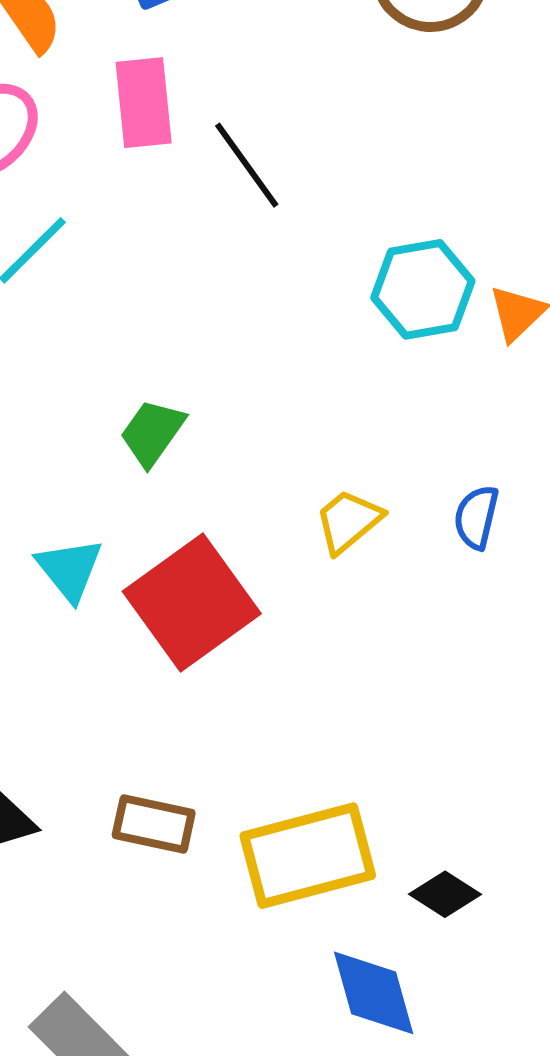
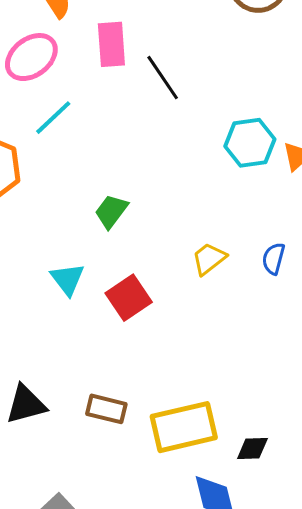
red square: (192, 602) -> (129, 298), size x0.7
black diamond: (445, 894) -> (252, 449), turned -36

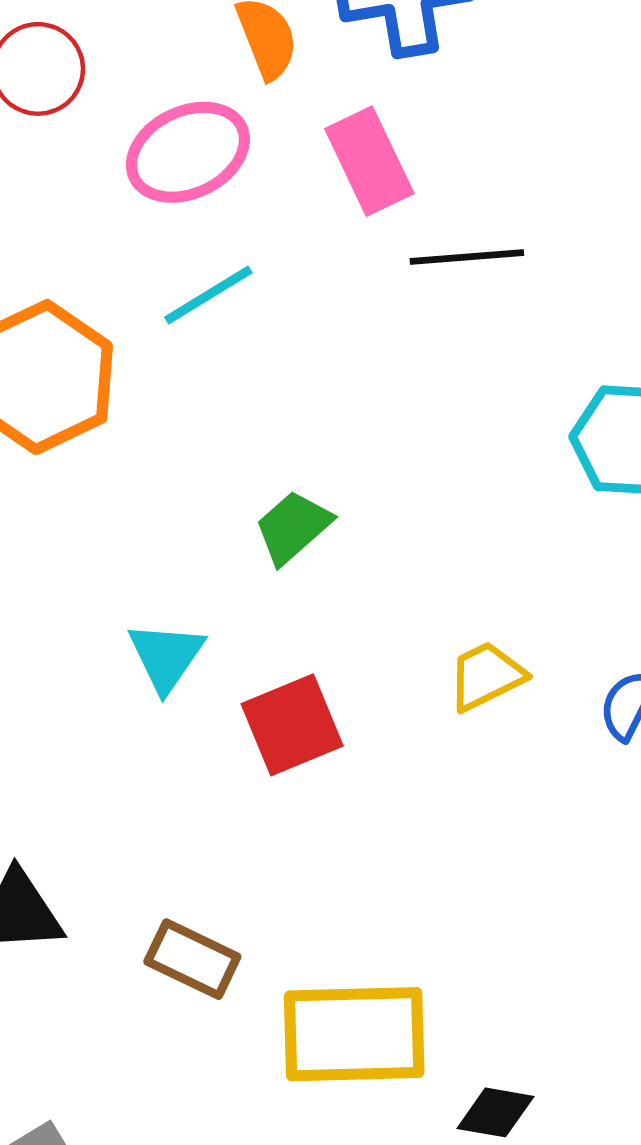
pink rectangle: (111, 44) -> (369, 161), turned -33
black line: (163, 78) -> (467, 257), turned -72

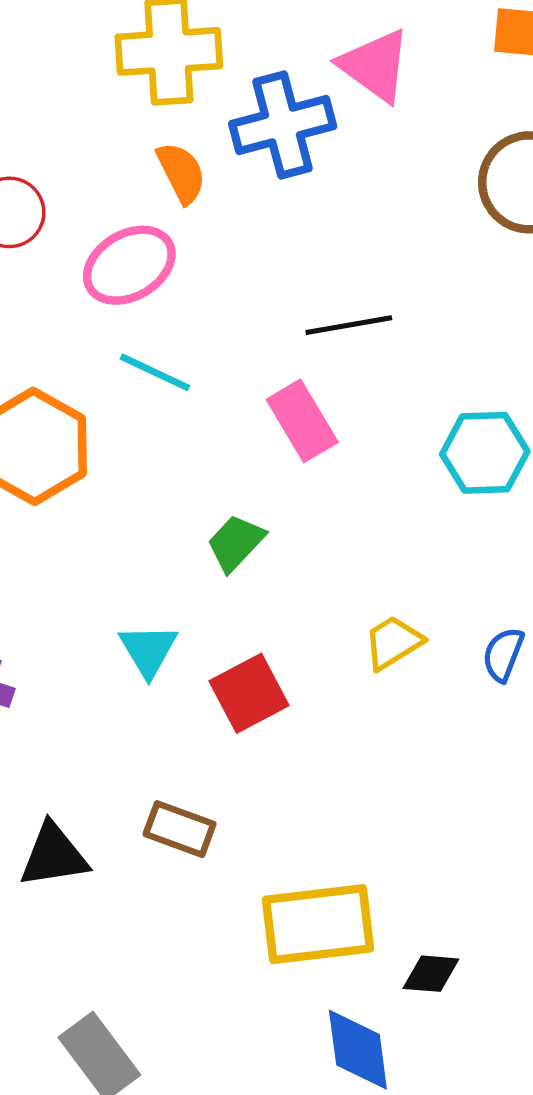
pink rectangle: (369, 161) -> (302, 421), moved
cyan line: (208, 295) -> (155, 372), turned 62
brown rectangle: (192, 959) -> (180, 829), moved

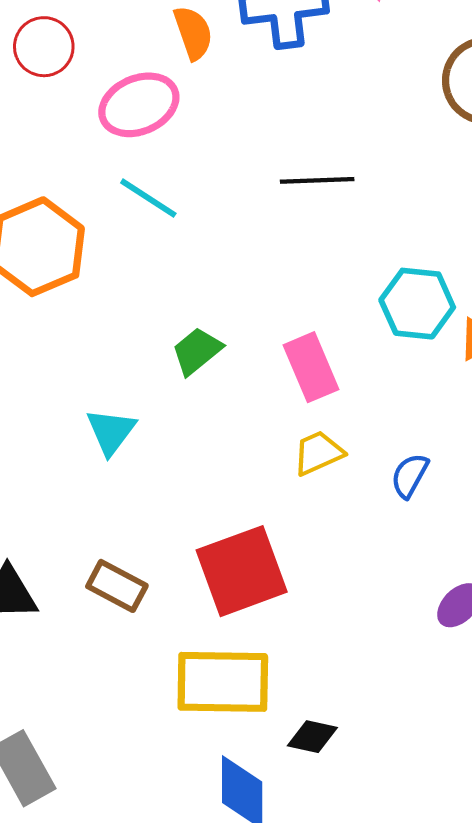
pink rectangle: (302, 421) -> (311, 367), moved
red square: (249, 693) -> (242, 571), moved, size x1.4

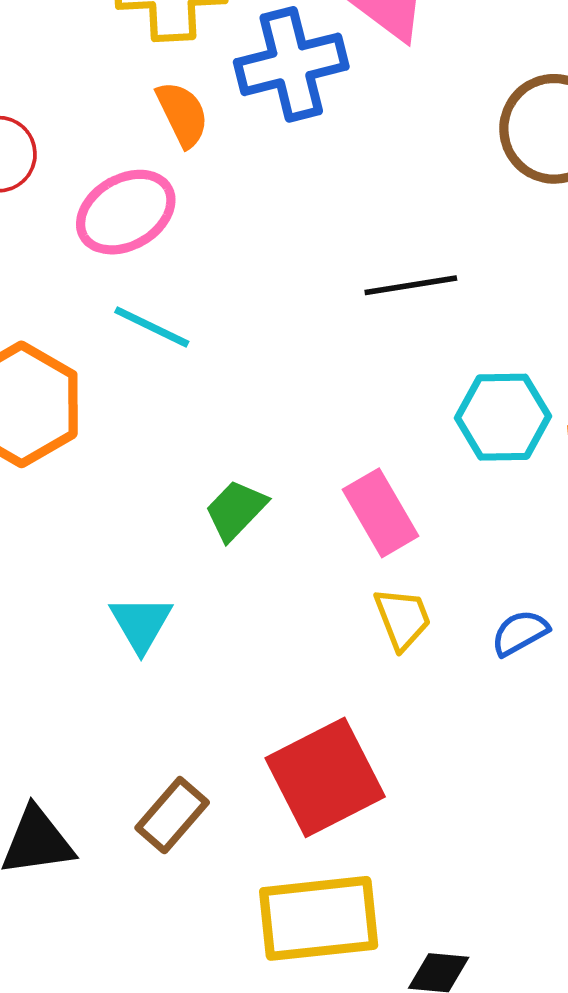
black line: (317, 180) -> (411, 285), moved
yellow trapezoid: (318, 453) -> (403, 619), turned 100
blue semicircle: (410, 476) -> (520, 633), turned 39
brown rectangle: (117, 586) -> (172, 815), turned -70

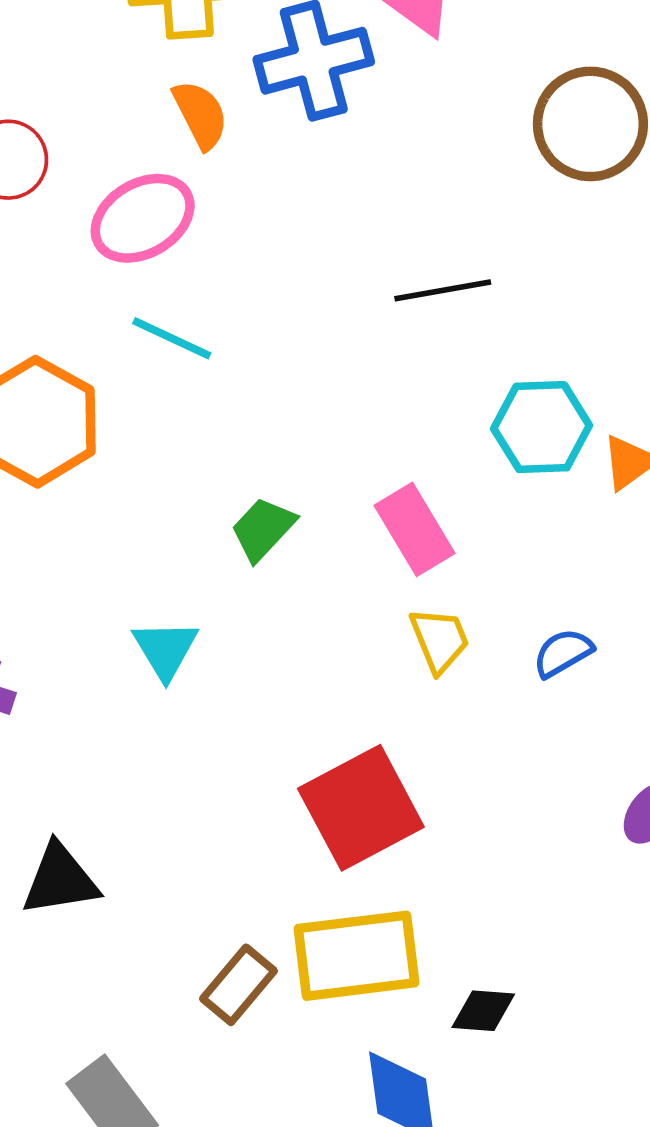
brown rectangle: (172, 815) -> (238, 985), moved

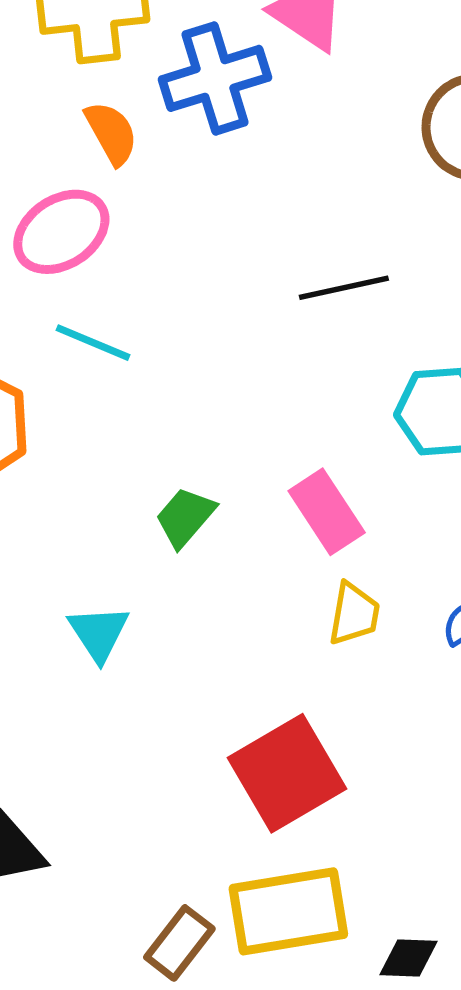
yellow trapezoid: (440, 640) -> (354, 614), turned 34

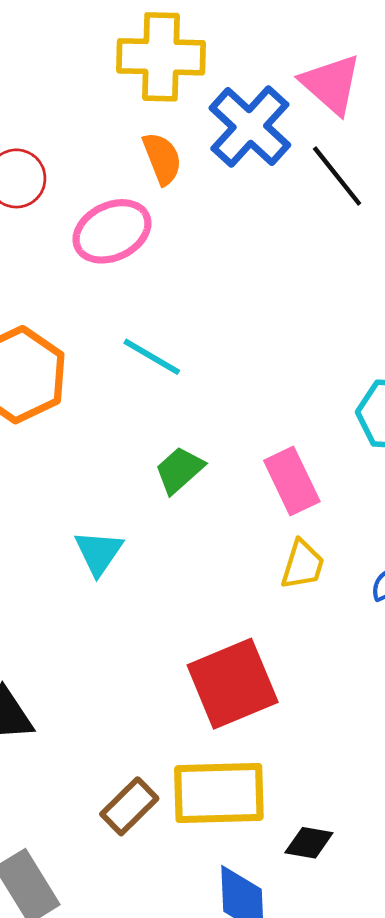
blue cross: (215, 78) -> (250, 126), turned -38
black line: (344, 288) -> (337, 176), moved, turned 56
cyan line: (93, 343) -> (152, 357), moved

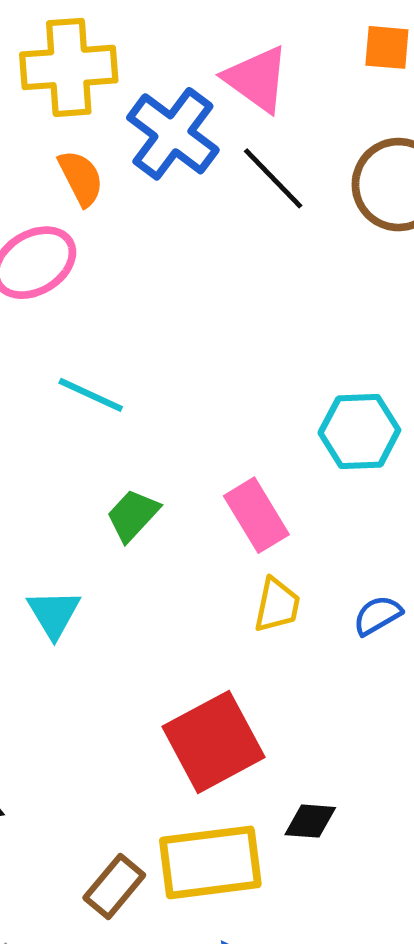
black diamond: (309, 843) -> (310, 821), moved

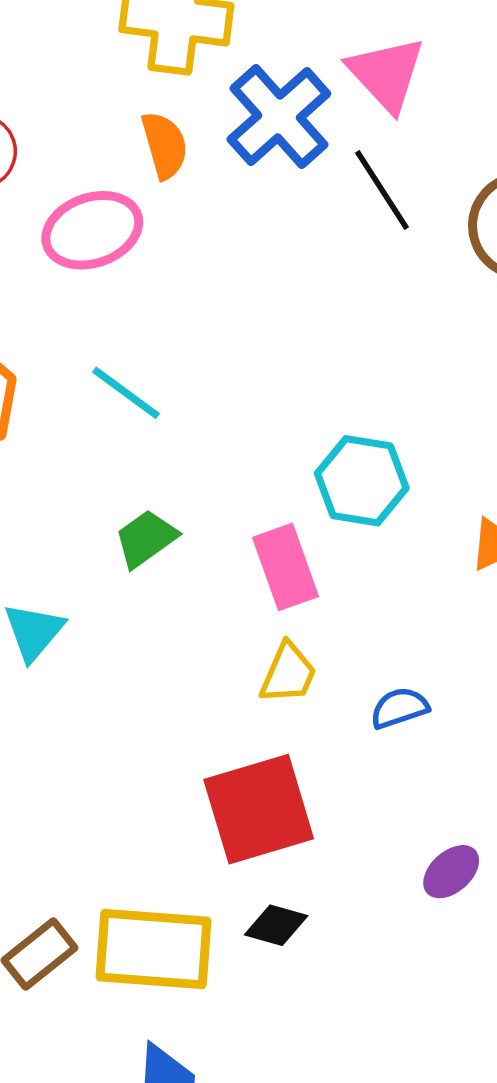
cyan hexagon: (359, 431) -> (362, 481), moved
red square: (213, 742) -> (259, 809), moved

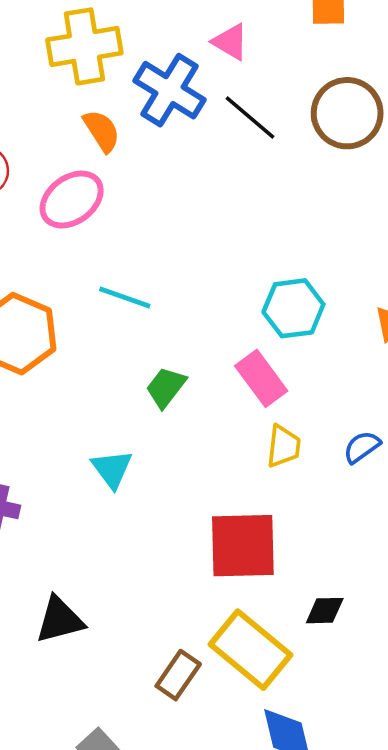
pink triangle: (386, 74) -> (230, 42), size x0.7
red square: (259, 809) -> (243, 546), moved, turned 32
yellow rectangle: (154, 949) -> (250, 650), turned 52

